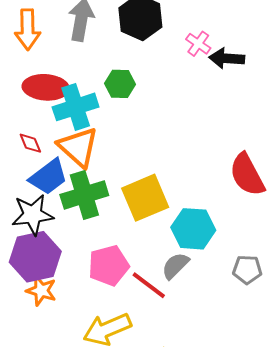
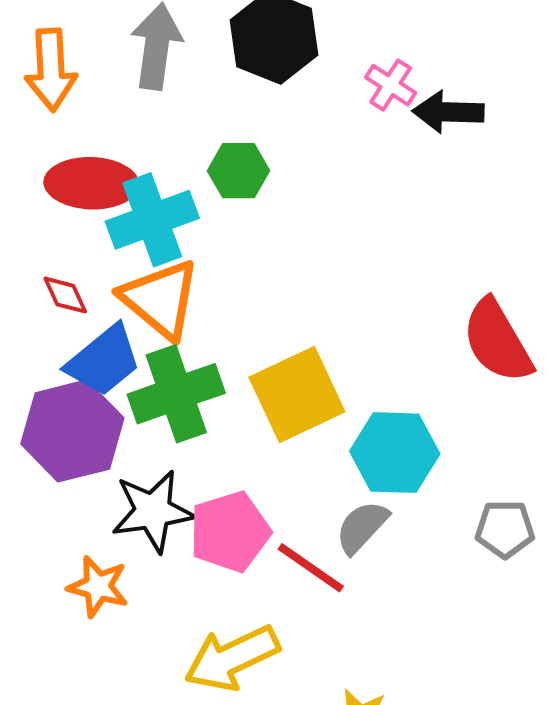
black star: (33, 215) -> (153, 511), moved
purple hexagon: (35, 257) -> (72, 431), moved

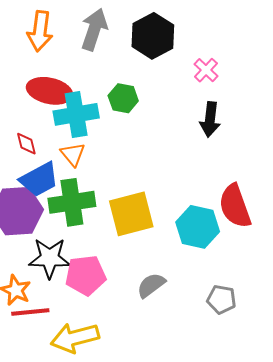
black arrow: (448, 112) -> (210, 119), moved, turned -96
orange triangle: (160, 299) -> (73, 154), size x0.6
cyan hexagon: (395, 453) -> (198, 227), moved
red line: (311, 568) -> (30, 312), moved, turned -51

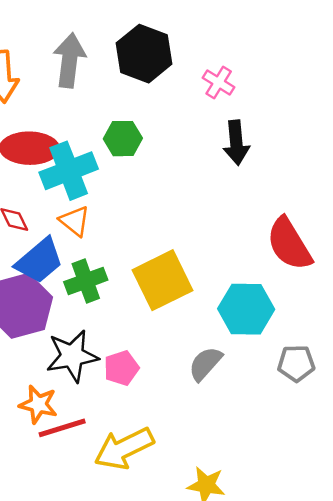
green cross: (72, 202) -> (86, 281), size x0.7
cyan hexagon: (198, 227) -> (246, 309), moved
pink pentagon: (86, 275) -> (121, 368), size x0.7

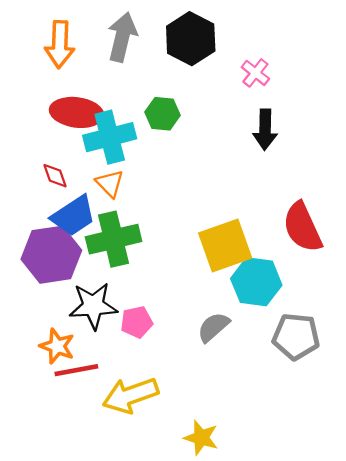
yellow square: (163, 280) -> (225, 245), moved
green cross: (86, 281) -> (114, 239), size x1.4
gray pentagon: (296, 363) -> (296, 336), size x1.4

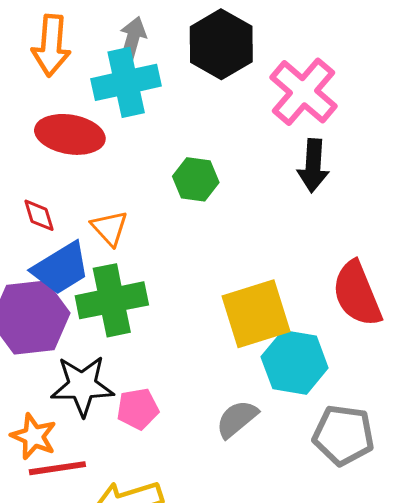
gray arrow: (122, 37) -> (133, 39), size x0.7
pink cross: (255, 73) -> (303, 92), size x1.8
green hexagon: (163, 114) -> (196, 179), moved
cyan cross: (110, 137) -> (126, 82), moved

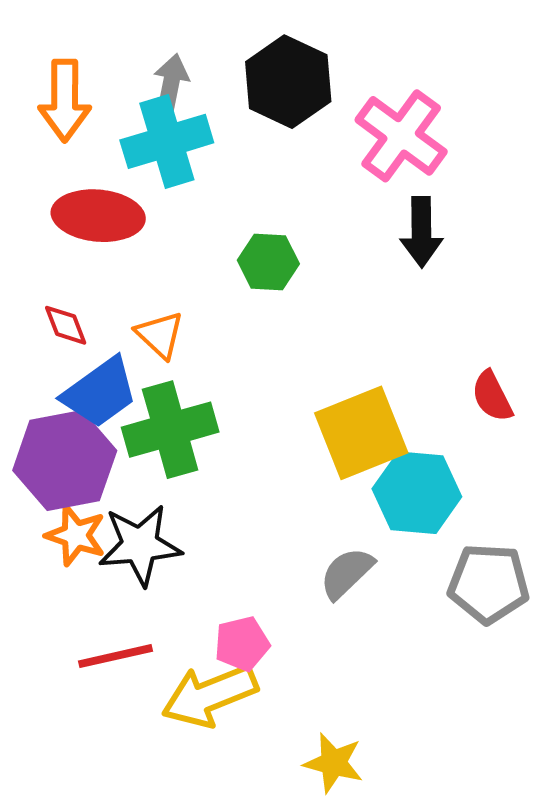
red semicircle: (357, 294) -> (492, 396), size x0.6
pink pentagon: (138, 409) -> (242, 644), moved
orange star: (34, 436) -> (76, 535), moved

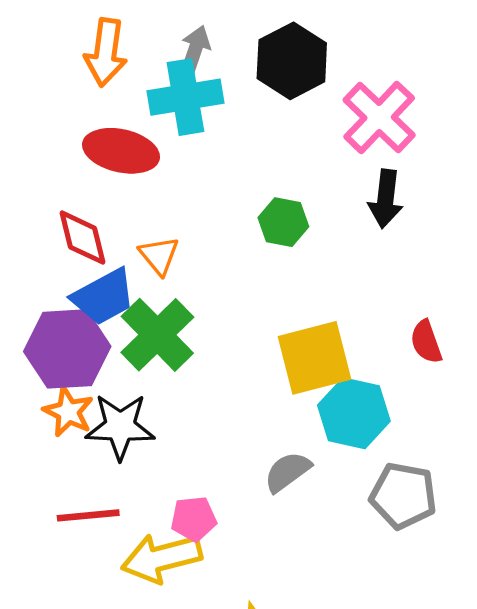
green hexagon: (268, 262) -> (283, 222), moved
red diamond: (66, 325) -> (83, 238), size x1.5
green cross: (170, 430) -> (157, 335), turned -36

